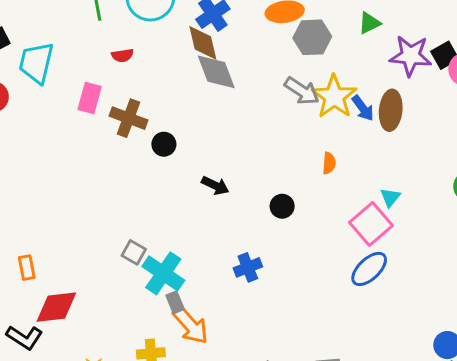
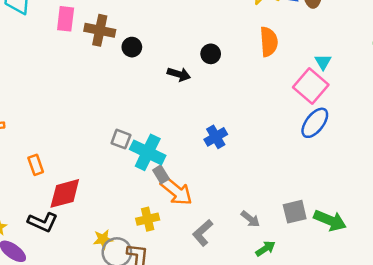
orange semicircle: (329, 163) -> (269, 42), size x1.6
black circle: (282, 206) -> (211, 54), moved

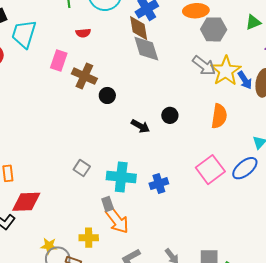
pink square: (311, 86) -> (210, 170), moved
blue ellipse: (315, 123) -> (245, 168), moved
cyan cross: (148, 152) -> (121, 177), moved, turned -32

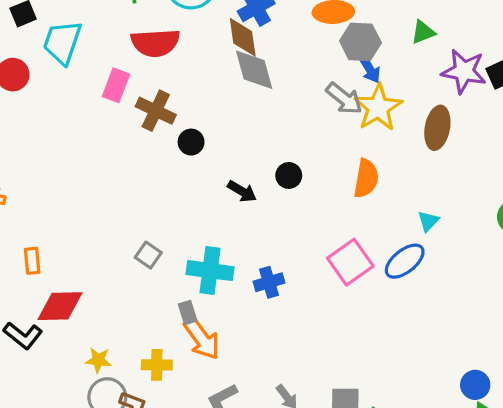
red semicircle: (83, 33) -> (155, 43), size x2.0
blue arrow: (245, 80) -> (369, 69), moved
yellow star: (49, 246) -> (98, 360), moved

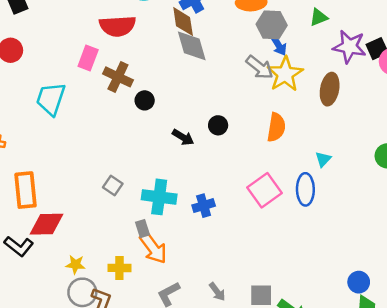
cyan trapezoid: (62, 42) -> (51, 99), moved
orange rectangle: (32, 261) -> (26, 190), size x1.8
blue ellipse: (405, 261) -> (305, 189), turned -52

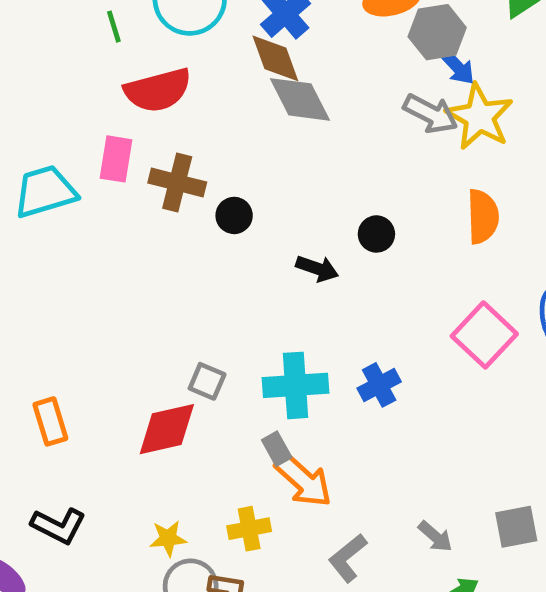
cyan trapezoid: (51, 99) -> (45, 192), moved, turned 66
orange rectangle: (26, 190) -> (50, 421), size x0.7
red diamond: (47, 224) -> (167, 429), moved

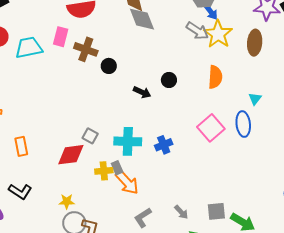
yellow cross: (249, 529) -> (104, 171), moved

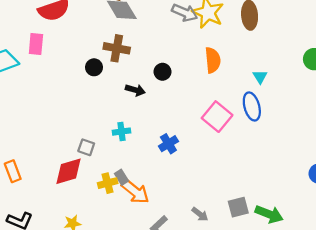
brown cross: (86, 49) -> (117, 48), moved
cyan cross: (128, 141) -> (122, 132), moved, size x0.6

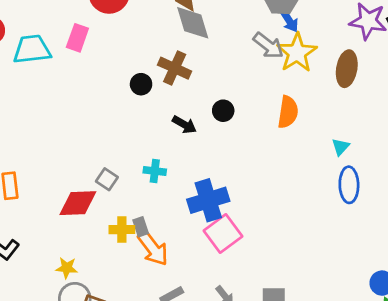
blue ellipse: (252, 106) -> (349, 185), moved
pink square: (217, 117) -> (223, 234), moved
blue cross: (168, 144) -> (208, 200), size x1.6

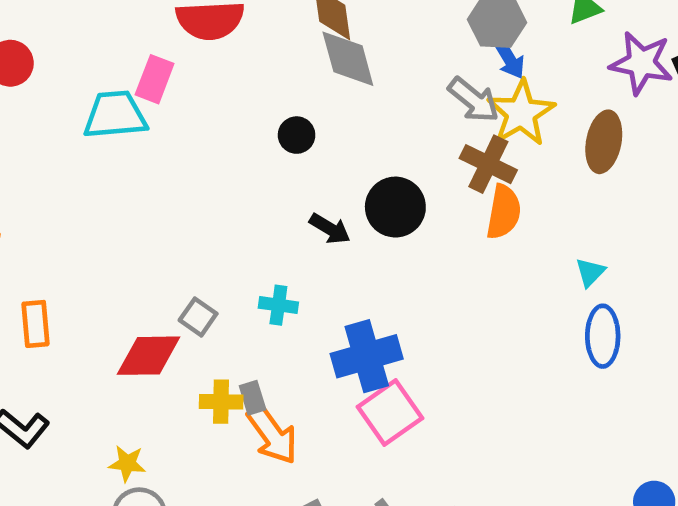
cyan trapezoid: (32, 49) -> (115, 115), moved
brown cross: (175, 68) -> (488, 164), moved
black circle: (141, 84) -> (297, 135), moved
black circle: (223, 111) -> (395, 207), size x1.6

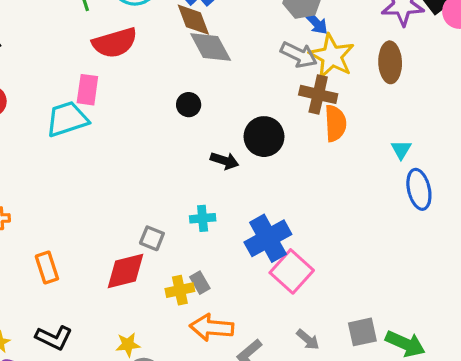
orange arrow: (272, 434) -> (212, 328), moved, turned 144

